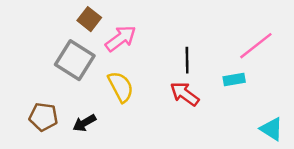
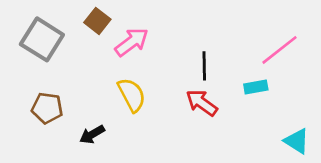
gray square: (75, 60) -> (42, 39), moved
brown pentagon: (43, 117) -> (47, 108), moved

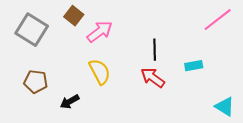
pink line: (280, 50) -> (218, 20), moved

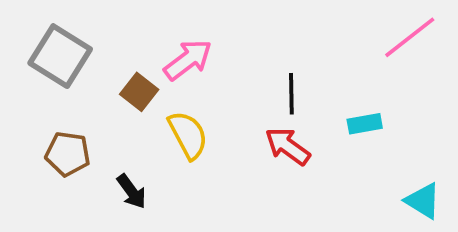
brown square: (74, 16) -> (139, 92), moved
black arrow: (70, 102) -> (132, 191), turned -96

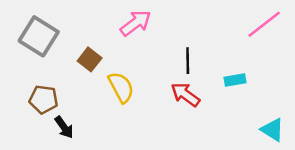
pink arrow: (188, 60) -> (136, 23), moved
black arrow: (132, 191) -> (64, 127), moved

